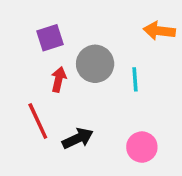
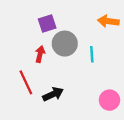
purple square: (50, 38) -> (47, 24), moved
pink circle: (142, 147) -> (109, 100), moved

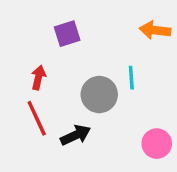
gray circle: (65, 44) -> (99, 95), moved
red arrow: (40, 54) -> (38, 78), moved

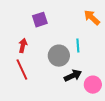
orange arrow: (155, 30) -> (92, 18), turned 36
black arrow: (76, 135) -> (73, 76), moved

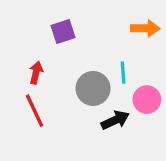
orange arrow: (92, 18) -> (145, 28), turned 138
pink circle: (93, 85) -> (147, 100), moved

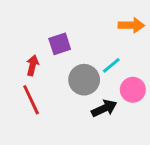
purple square: (63, 32) -> (60, 44), moved
cyan line: (123, 73) -> (111, 65), turned 54

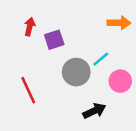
red arrow: (32, 65) -> (30, 27), moved
black arrow: (104, 108) -> (94, 111), moved

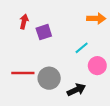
gray circle: (76, 72) -> (49, 78), moved
red line: (28, 90) -> (23, 73), turned -65

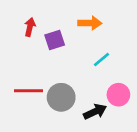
orange arrow: (96, 18) -> (90, 23), moved
pink circle: (97, 66) -> (118, 95), moved

